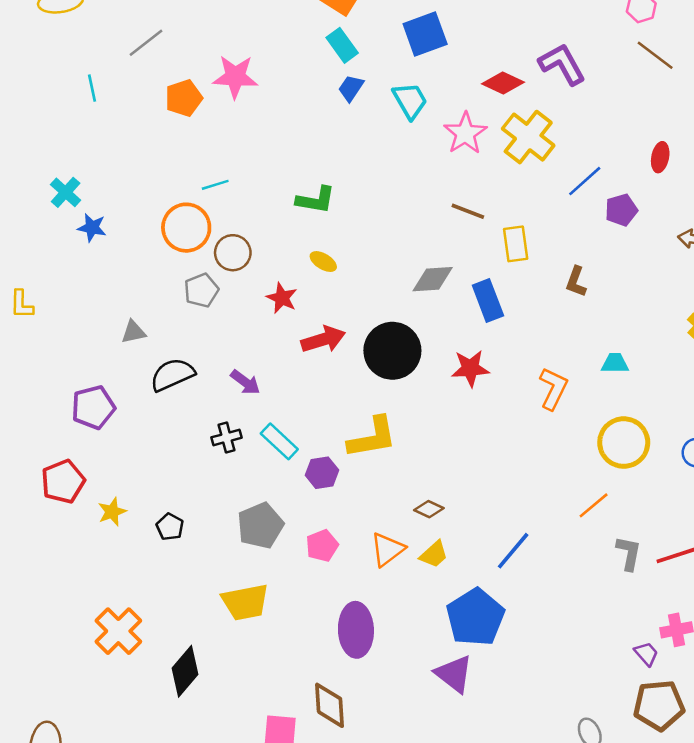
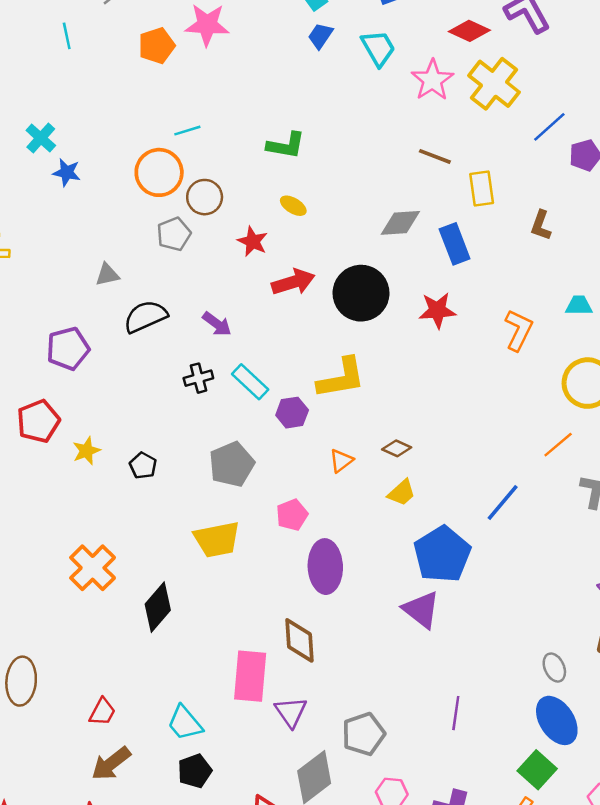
pink pentagon: (322, 546) -> (292, 515), moved
orange triangle: (387, 549) -> (341, 461), moved, size x0.7
blue line: (513, 551) -> (503, 502), moved

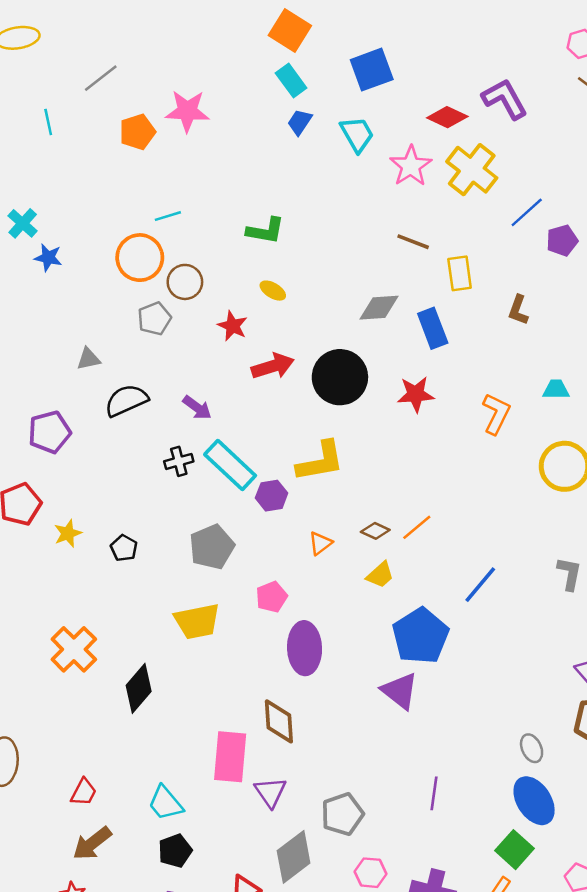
cyan rectangle: (250, 382) -> (230, 465), size x1.4
orange line: (558, 445) -> (417, 527), moved

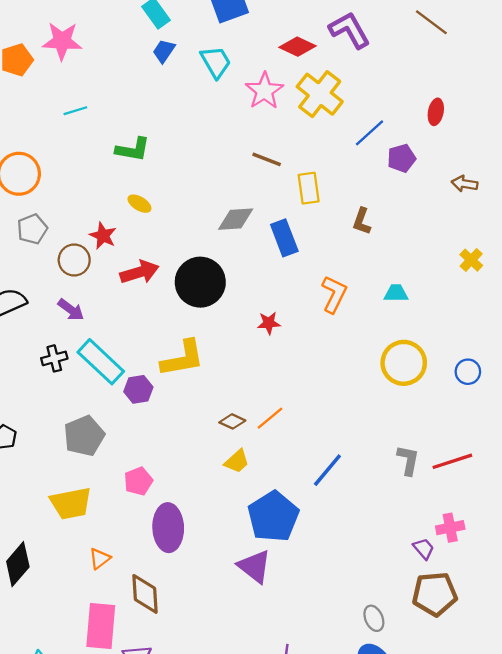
cyan line: (168, 216) -> (75, 111), moved
brown circle: (185, 282) -> (74, 260), moved
red star: (416, 394) -> (269, 323), moved, size x0.7
orange L-shape: (496, 414) -> (334, 294), moved
orange triangle: (320, 543) -> (100, 559), moved

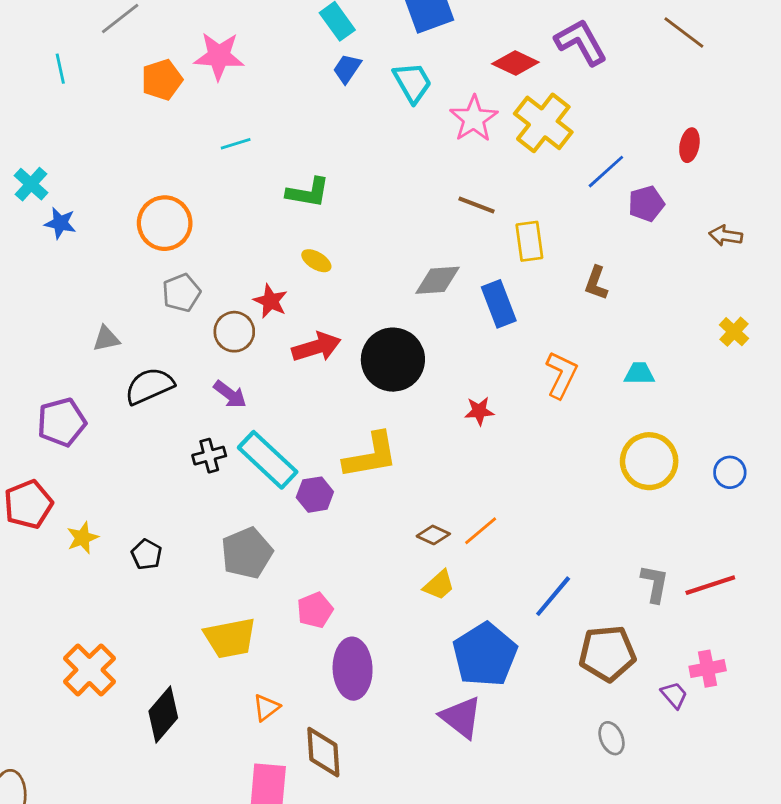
brown pentagon: (435, 594) -> (607, 653), moved
gray ellipse: (374, 618) -> (612, 738), moved

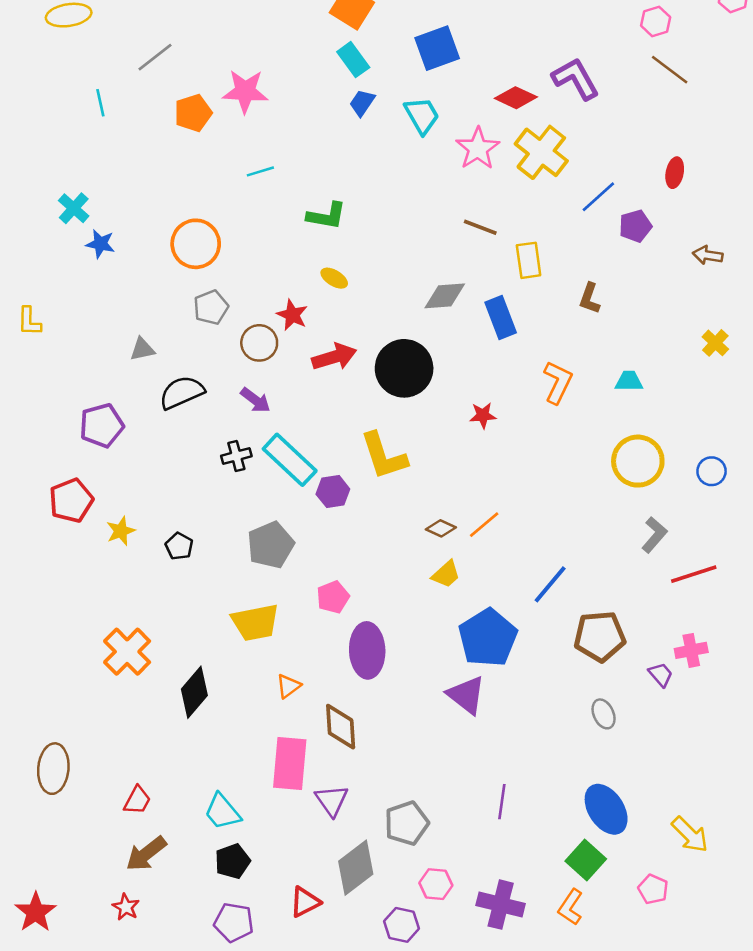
yellow L-shape: (371, 456) -> (384, 456), turned 82
gray L-shape: (655, 584) -> (654, 535), moved, turned 30

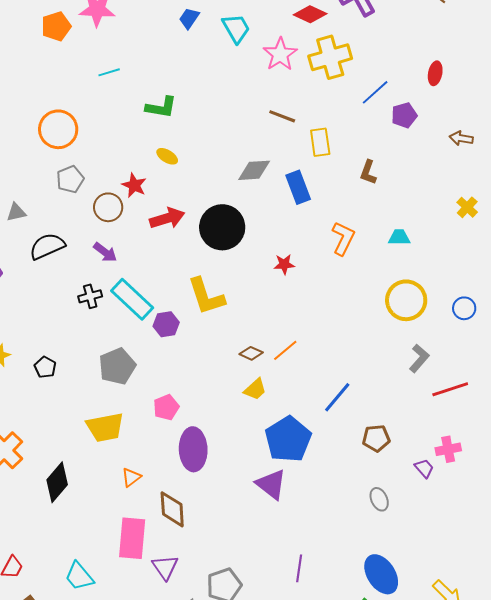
yellow cross: (541, 152) -> (330, 57), turned 36
brown pentagon: (600, 636) -> (376, 438), size x0.7

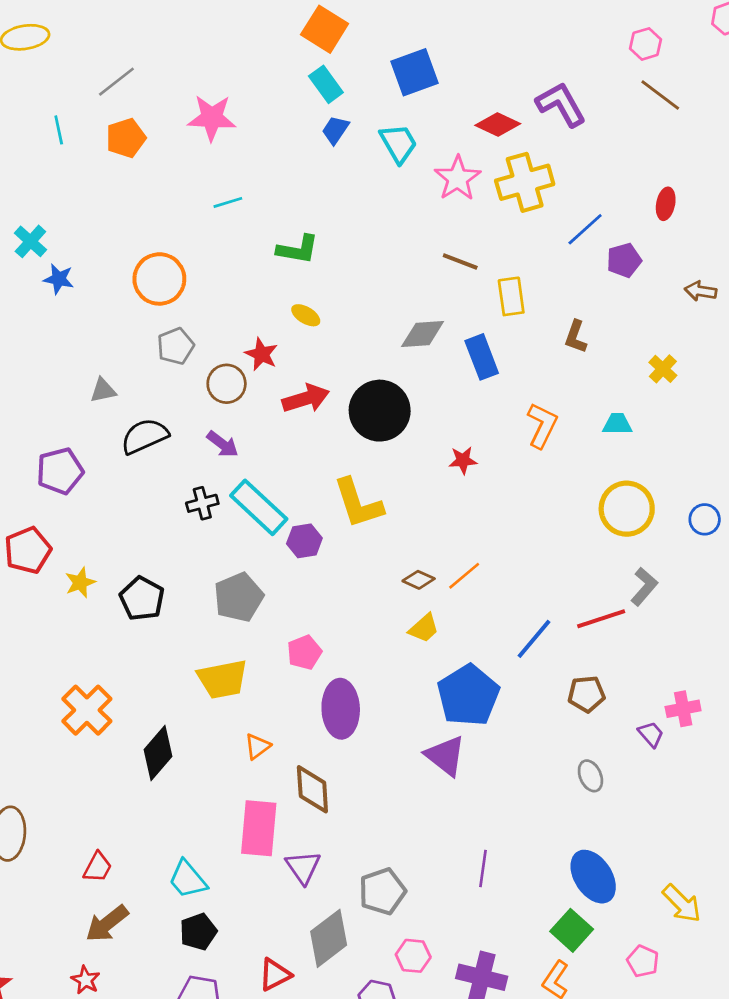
orange pentagon: (56, 26) -> (126, 138), moved
yellow cross: (467, 207) -> (663, 369), moved
black pentagon: (45, 367) -> (142, 599), size x1.5
red line: (450, 389) -> (601, 619), moved

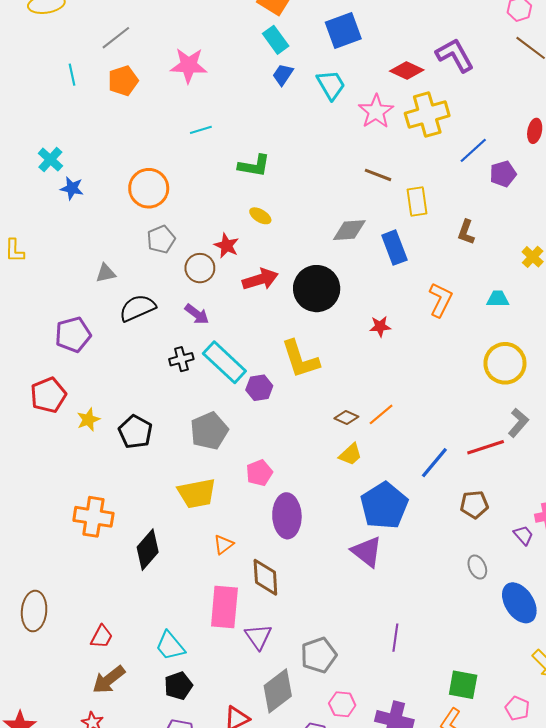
orange cross: (87, 710) -> (93, 517), turned -36
blue ellipse: (593, 877) -> (519, 603), moved
green square: (572, 930) -> (463, 685), turned -32

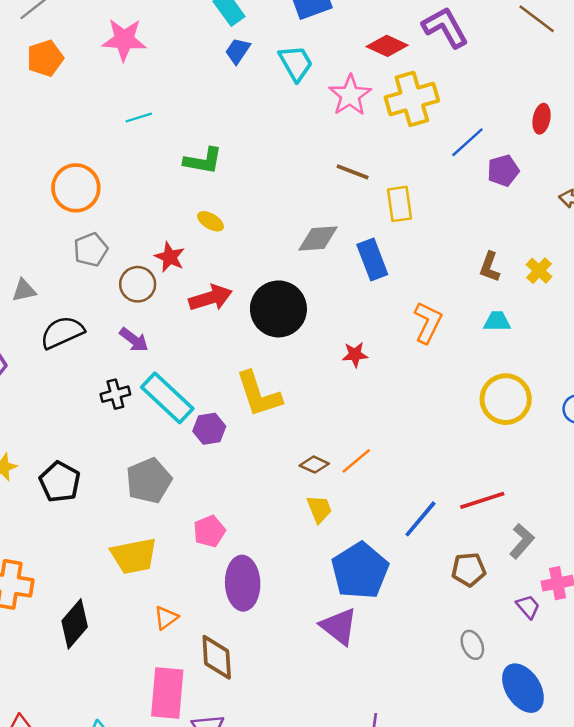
brown L-shape: (466, 232) -> (490, 267), moved
gray L-shape: (518, 423) -> (522, 541), moved
yellow trapezoid: (350, 454) -> (319, 509), turned -70

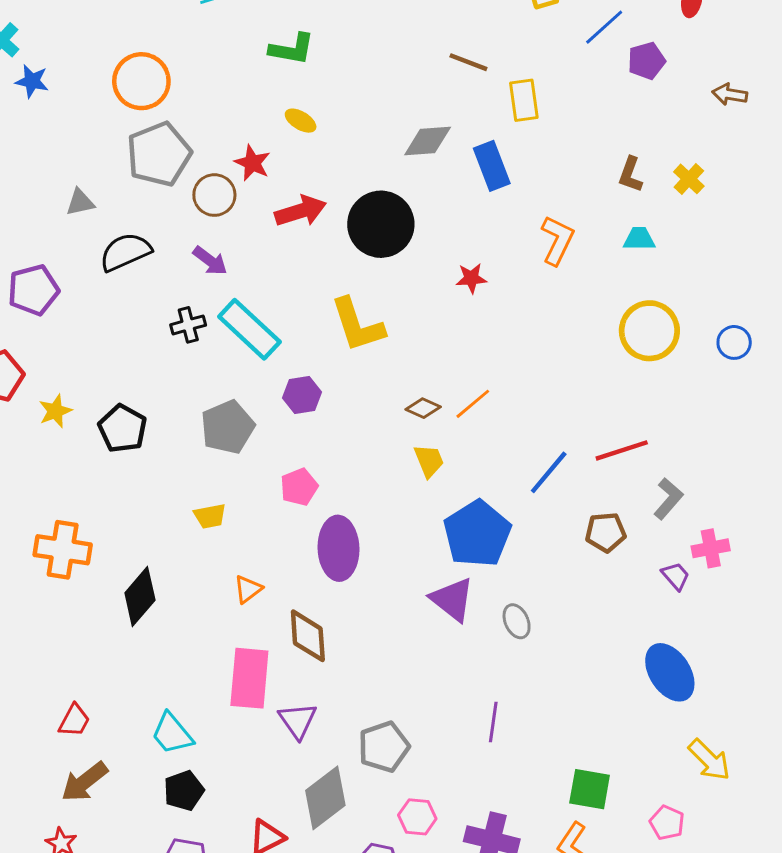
gray pentagon: (91, 250) -> (159, 154), size x1.6
purple hexagon: (209, 429) -> (302, 395), moved
yellow trapezoid: (134, 556) -> (210, 516), size x0.6
gray ellipse: (472, 645) -> (517, 621), moved

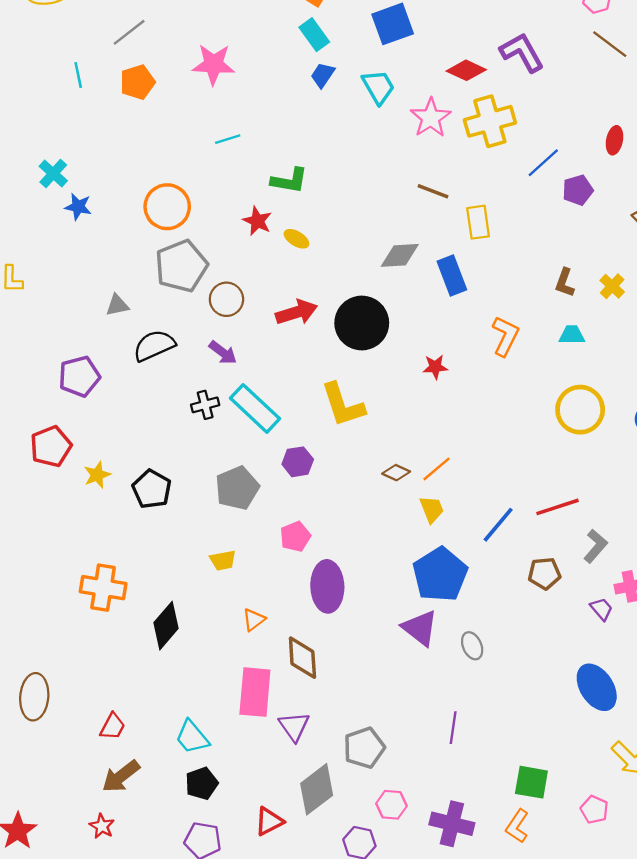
red star: (252, 163) -> (257, 221), moved
yellow trapezoid: (429, 461) -> (432, 509), moved

